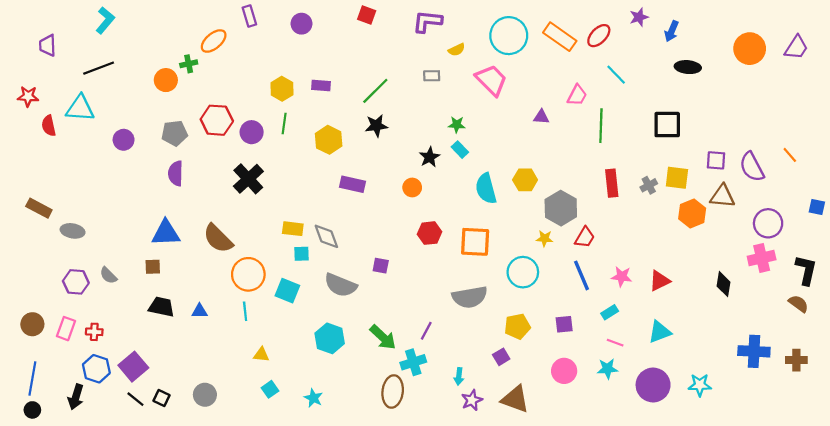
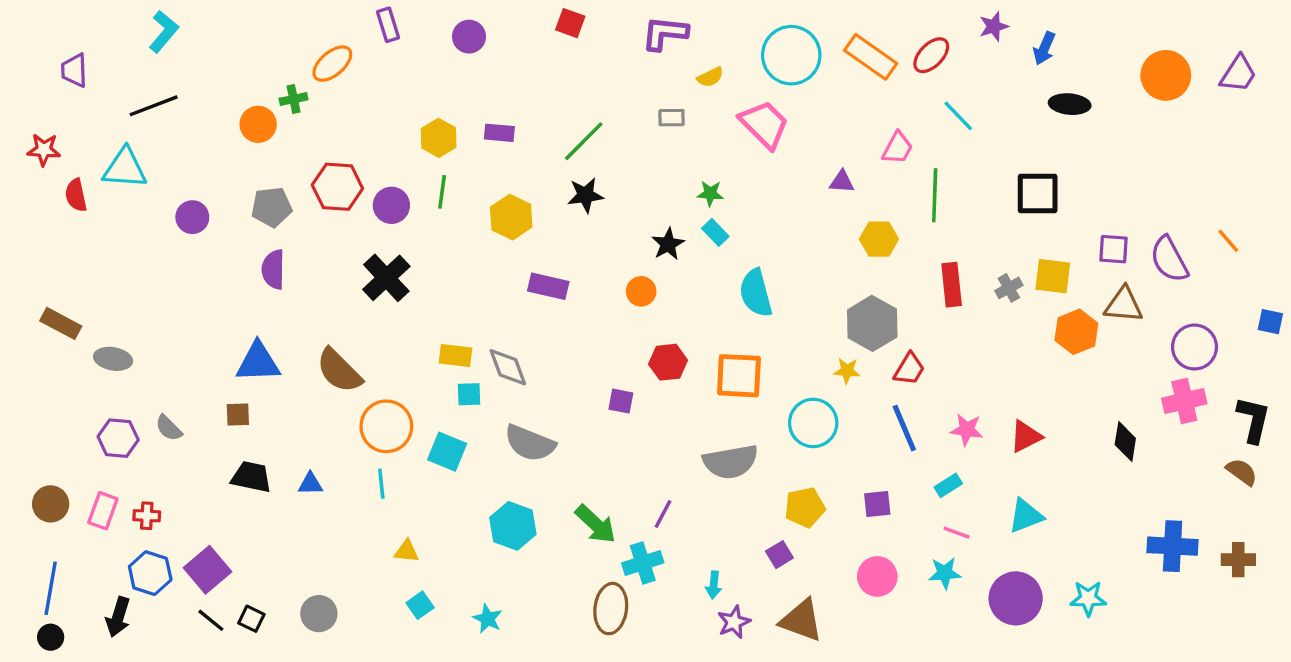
yellow hexagon: (525, 180) -> (879, 239), moved
purple square: (381, 266) -> (621, 401), moved

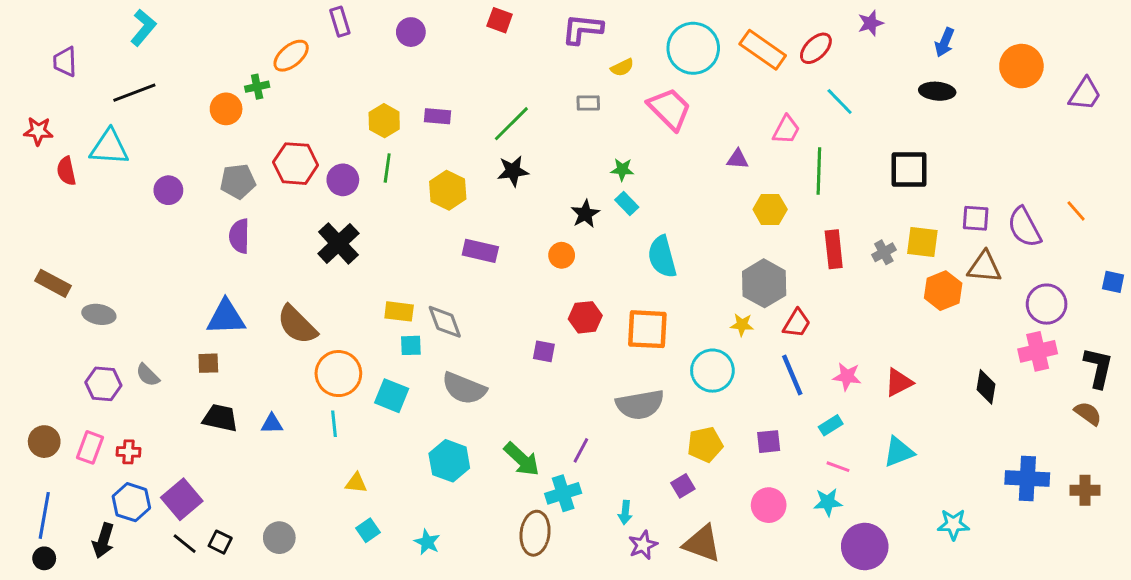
blue arrow: (1044, 48) -> (945, 42), moved
purple trapezoid: (1238, 74) -> (1085, 94), moved
purple circle: (1016, 598) -> (865, 547), moved

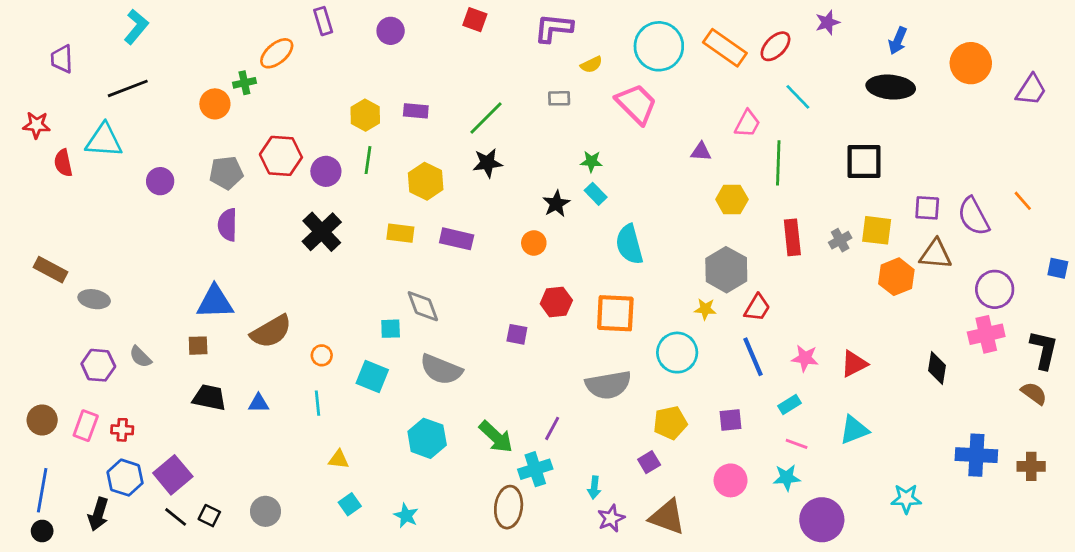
black ellipse: (937, 91) -> (891, 87), size x1.4
yellow rectangle: (399, 311) -> (400, 233), moved
brown semicircle: (297, 325) -> (271, 331), moved, turned -75
orange circle: (338, 374) -> (322, 355), size x0.5

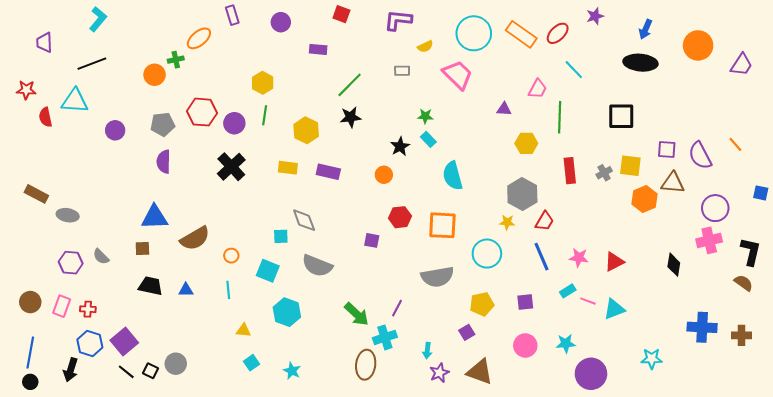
purple rectangle: (416, 111) -> (318, 49), moved
cyan hexagon: (427, 438) -> (287, 312), moved
pink line: (797, 444) -> (588, 301), moved
gray circle: (265, 511) -> (176, 364), moved

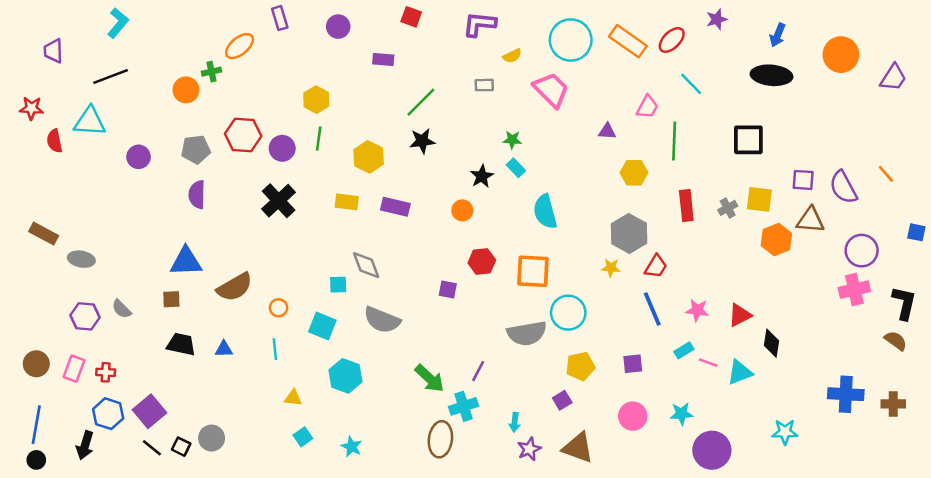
cyan circle: (487, 254) -> (568, 313), moved
black diamond: (674, 265) -> (772, 343), moved

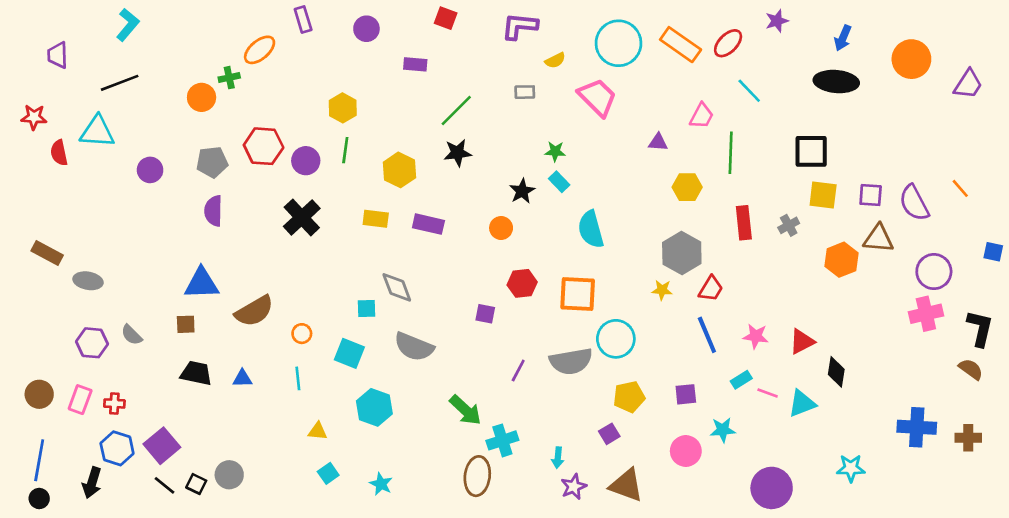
yellow square: (759, 199) -> (823, 195), moved
purple line: (478, 371) -> (518, 371), moved
cyan star: (681, 414) -> (723, 430), moved

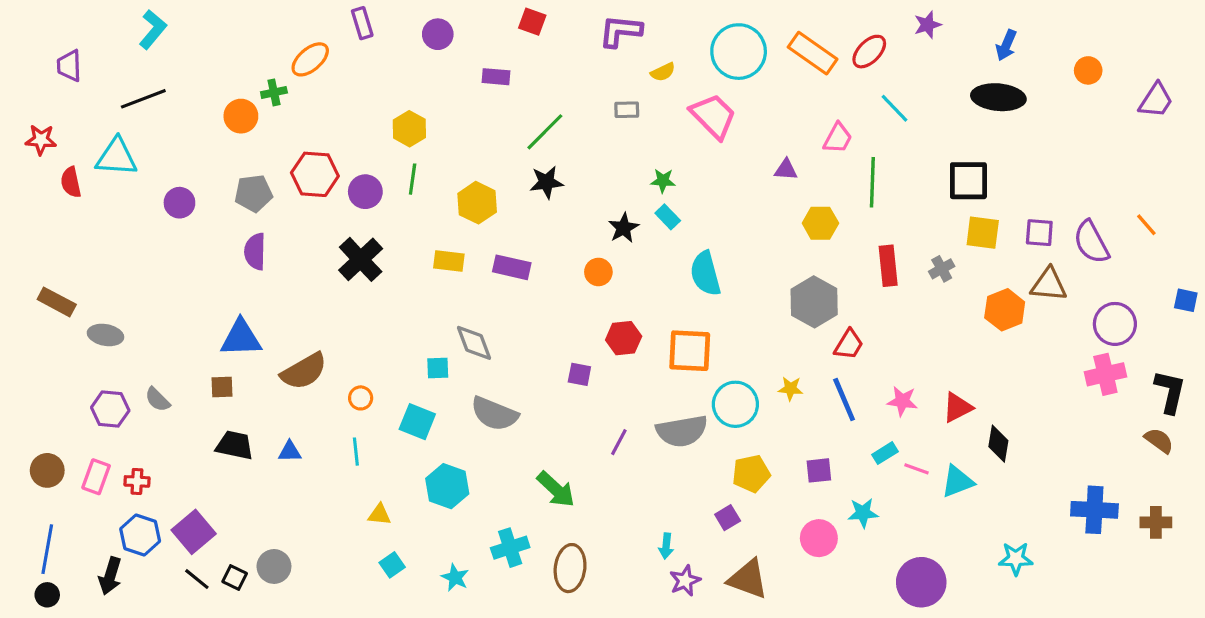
orange circle: (911, 59) -> (1088, 70), size x0.6
yellow star: (662, 290) -> (791, 389), moved
cyan cross: (502, 440) -> (510, 548), moved

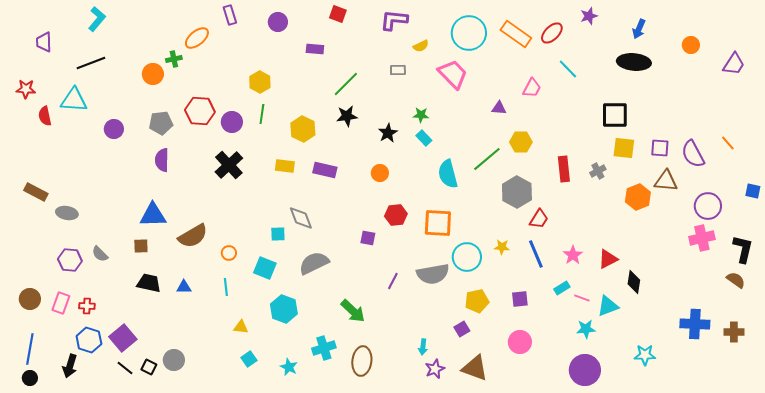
green line: (872, 182) -> (487, 159), moved, turned 48
black star: (624, 228) -> (388, 133), moved
pink star: (902, 401) -> (573, 255), turned 30
gray semicircle: (494, 414) -> (314, 263), turned 132
cyan star: (863, 513) -> (586, 329), moved

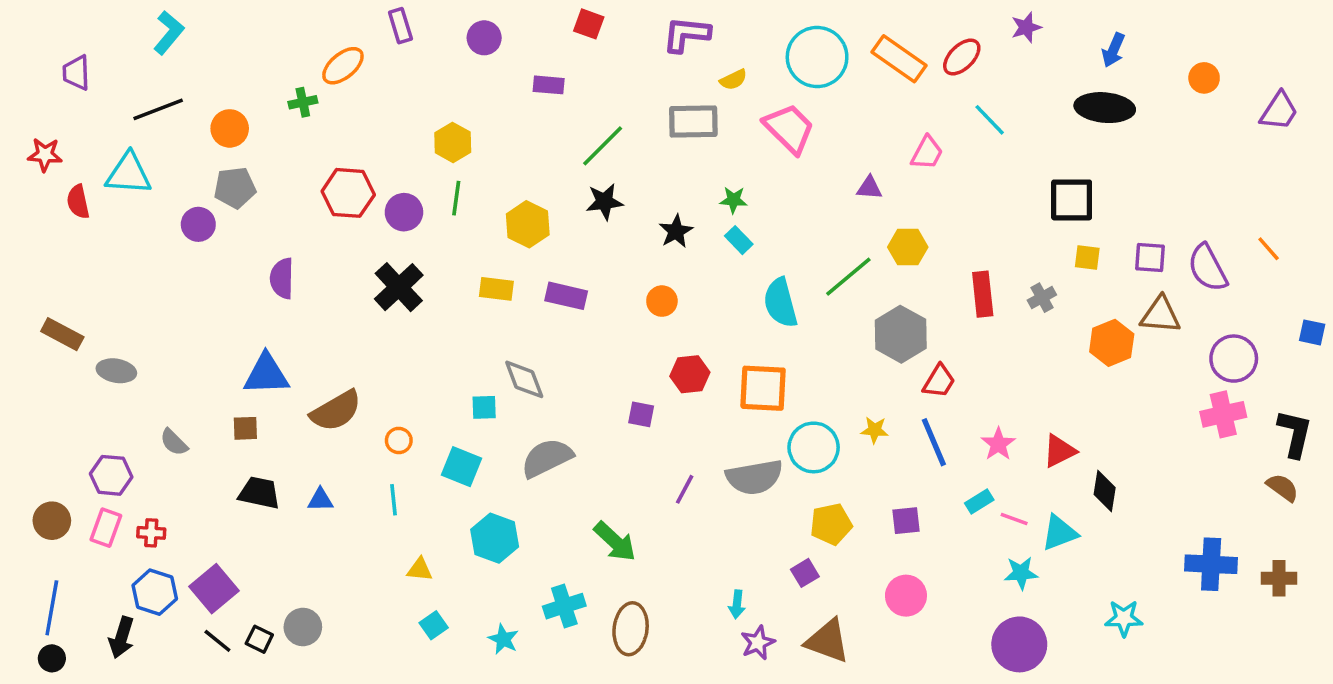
gray rectangle: (398, 70) -> (693, 121), size x1.8
orange circle: (153, 74) -> (230, 128), moved
gray pentagon: (161, 123) -> (235, 188), moved
yellow square: (624, 148) -> (1087, 257), size x0.7
purple hexagon: (70, 260) -> (111, 475), moved

